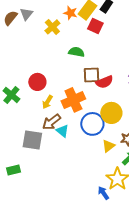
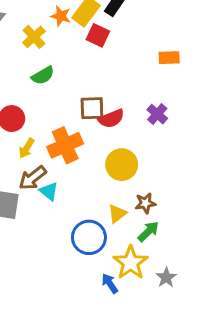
green semicircle: (76, 52) -> (43, 75), moved, turned 140
blue circle: (92, 124) -> (89, 237), moved

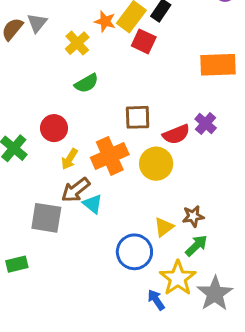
orange rectangle: (169, 58) -> (218, 65), size x1.6
red semicircle: (111, 119) -> (176, 134), moved
yellow circle: (122, 165) -> (156, 164), moved
gray star: (166, 277) -> (215, 294), size x1.6

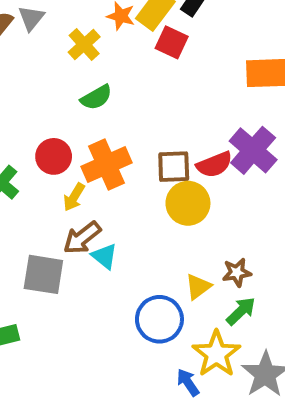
brown square: (138, 117) -> (174, 167), moved
purple cross: (206, 123) -> (253, 150), size x1.6
orange cross: (110, 156) -> (107, 165), moved

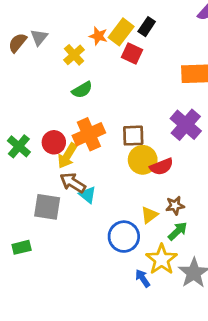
red circle: (54, 156) -> (54, 142), moved
red semicircle: (214, 165) -> (162, 167), moved
yellow arrow: (74, 197) -> (67, 156), size x1.4
brown arrow: (82, 238) -> (73, 183), turned 70

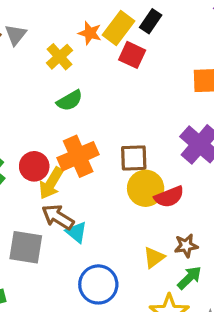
blue circle: (124, 237) -> (98, 284), moved

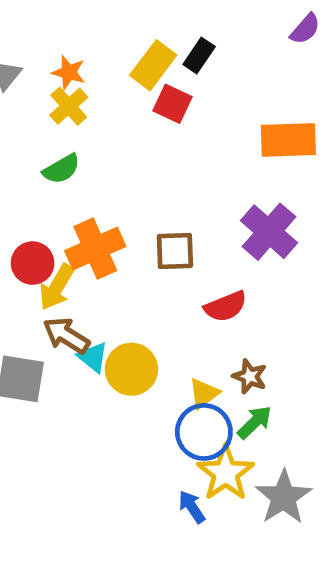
orange star: (90, 33) -> (69, 72), moved
green semicircle: (70, 101) -> (61, 169), moved
yellow circle: (146, 188) -> (131, 369), moved
brown star: (186, 246) -> (250, 376), turned 30
blue circle: (98, 284) -> (204, 432), moved

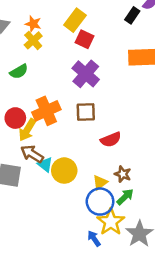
black rectangle: (199, 55) -> (132, 15), moved
green semicircle: (61, 169) -> (19, 71), moved
purple cross: (269, 232) -> (86, 74), moved

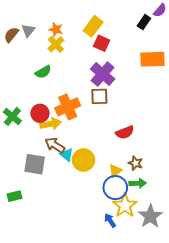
brown square: (86, 112) -> (99, 96), moved
yellow arrow: (27, 130) -> (51, 124), turned -132
green arrow: (125, 197) -> (138, 183), turned 42

